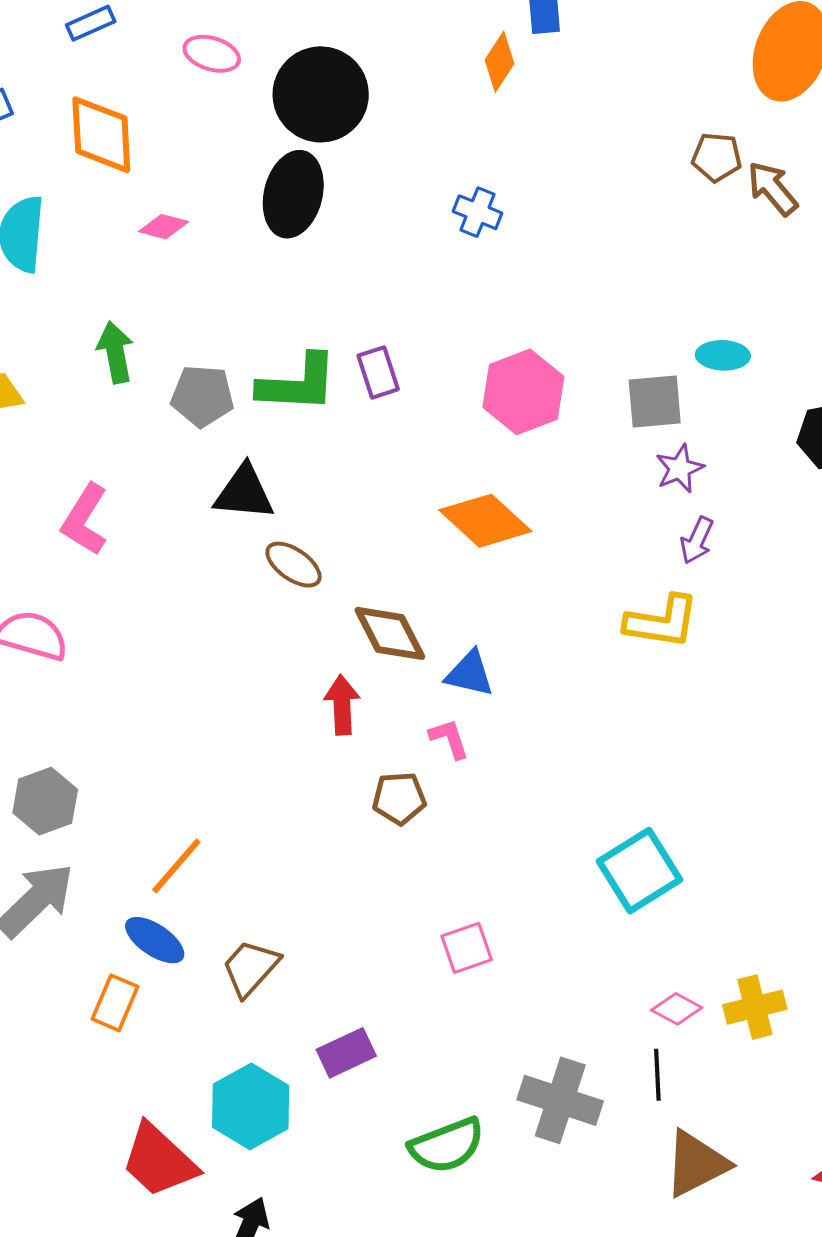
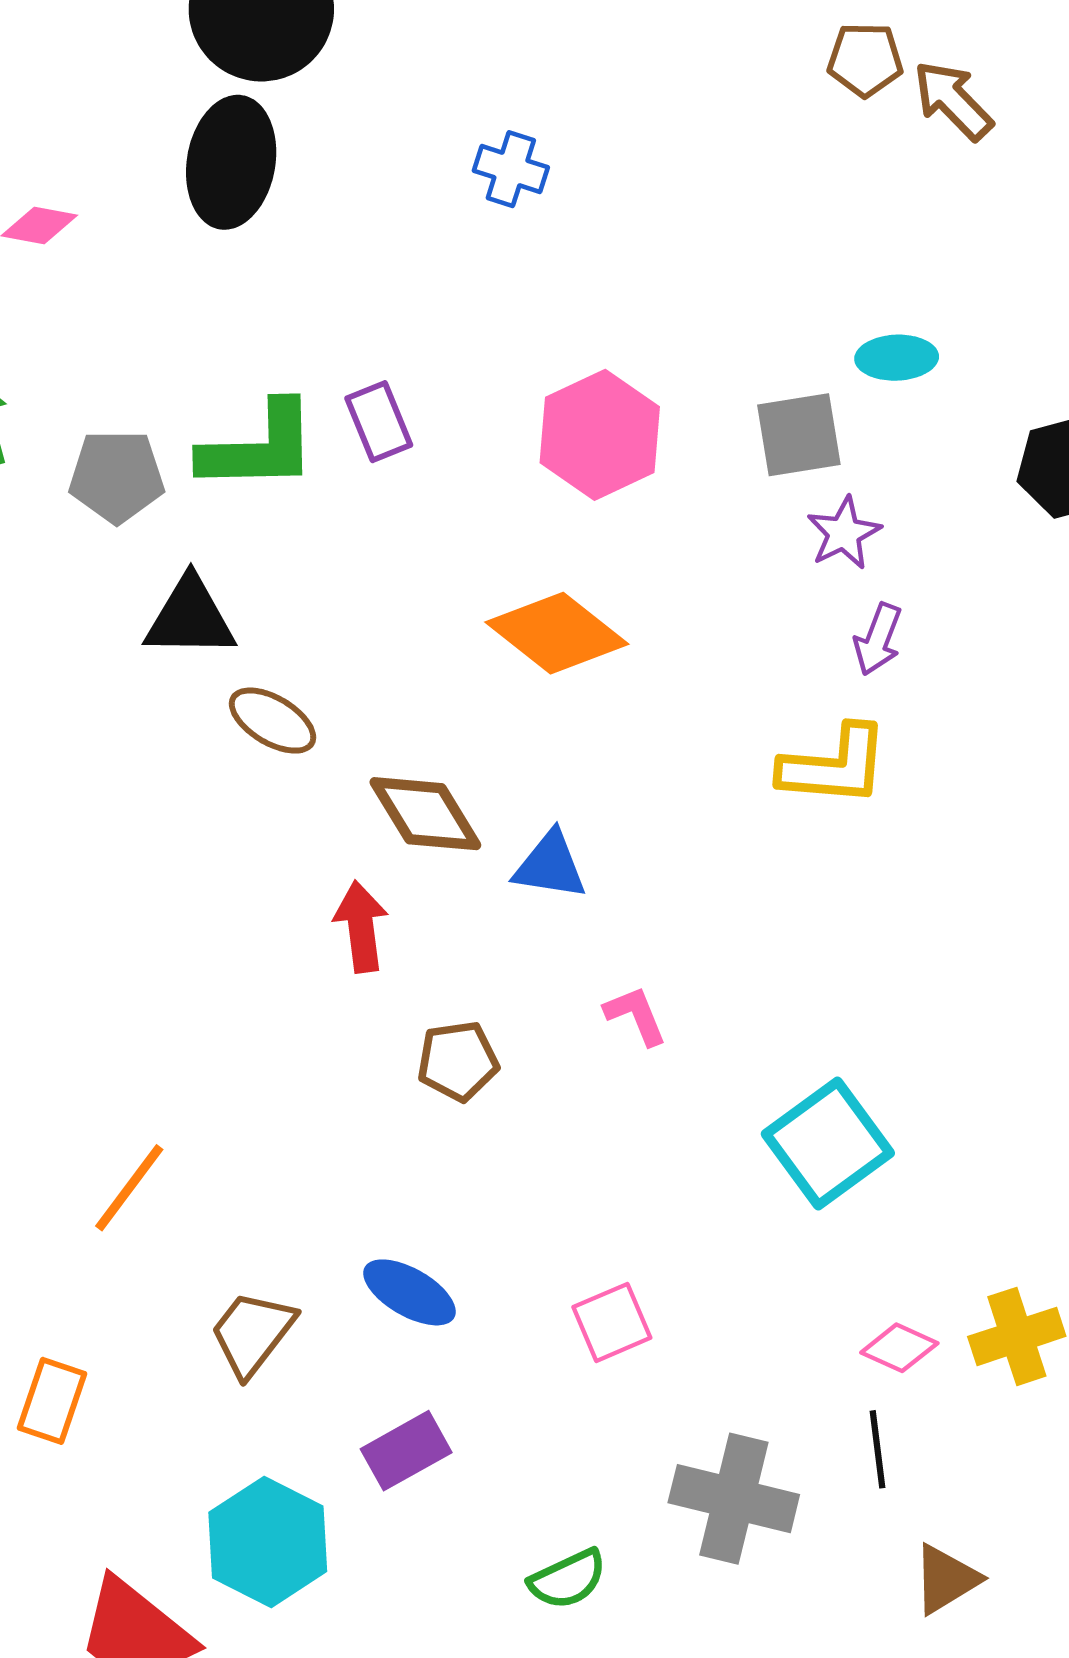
pink L-shape: (449, 739) -> (636, 1015), moved
blue ellipse: (155, 940) -> (410, 1292), moved
pink square: (467, 948) -> (612, 1322), moved
green semicircle: (447, 1145) -> (568, 1579), size x0.7
brown triangle: (696, 1164) -> (946, 1579), size x0.7

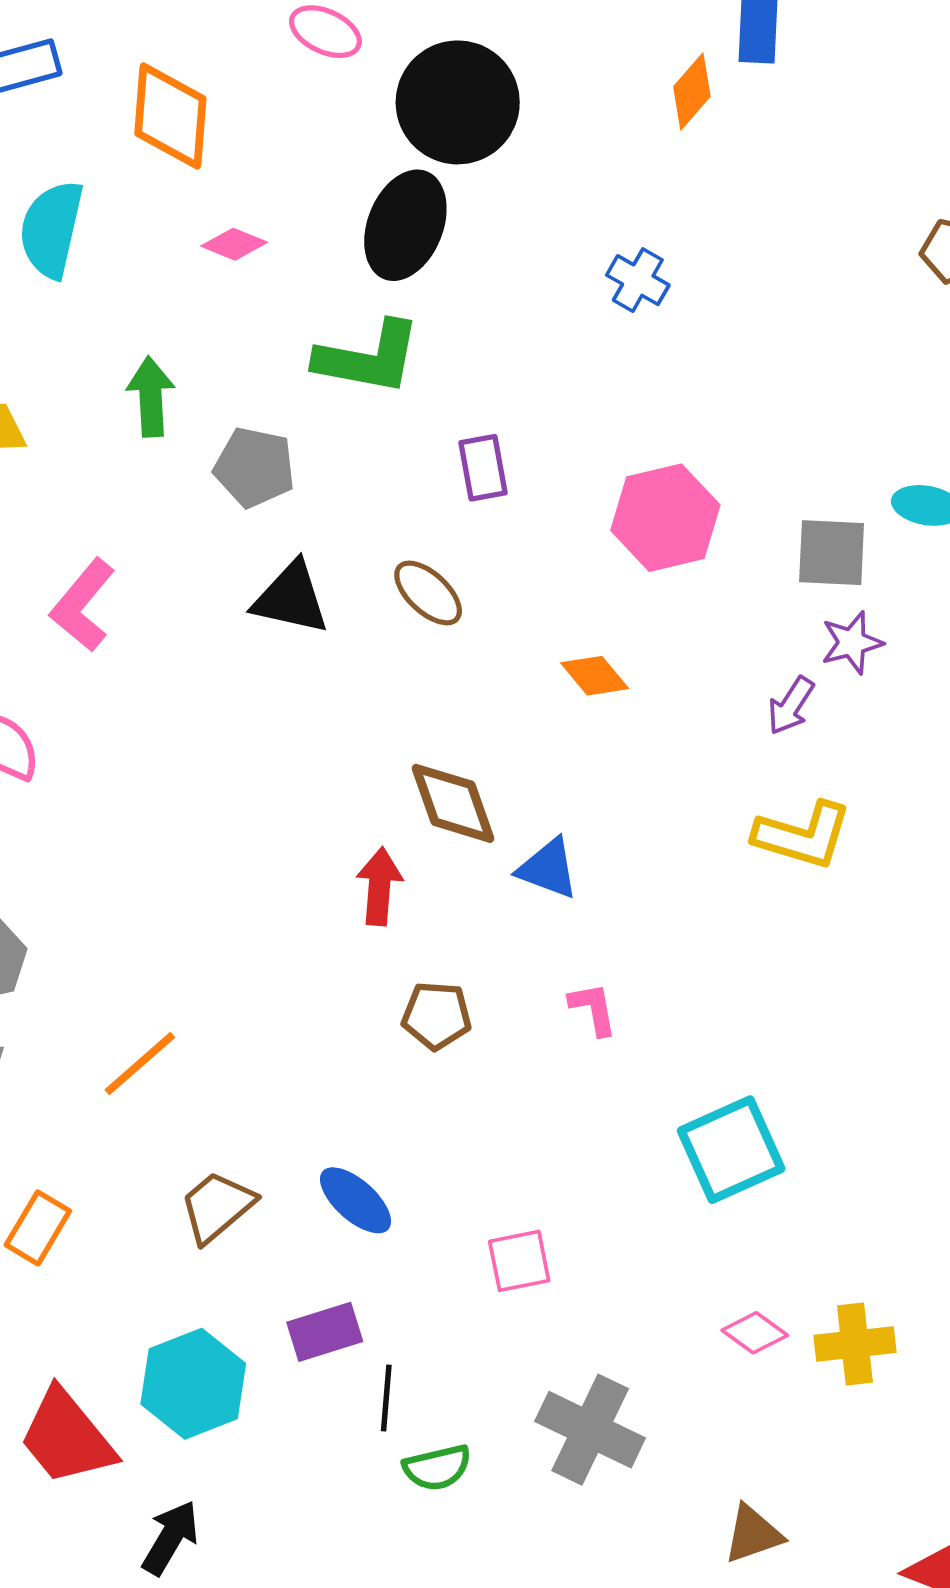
green L-shape: (259, 447) -> (368, 358), moved
orange diamond: (557, 633) -> (595, 676), size x0.6
purple arrow: (878, 639) -> (791, 706), moved
brown ellipse: (273, 721) -> (428, 593), moved
black line: (877, 1449) -> (386, 1398), moved

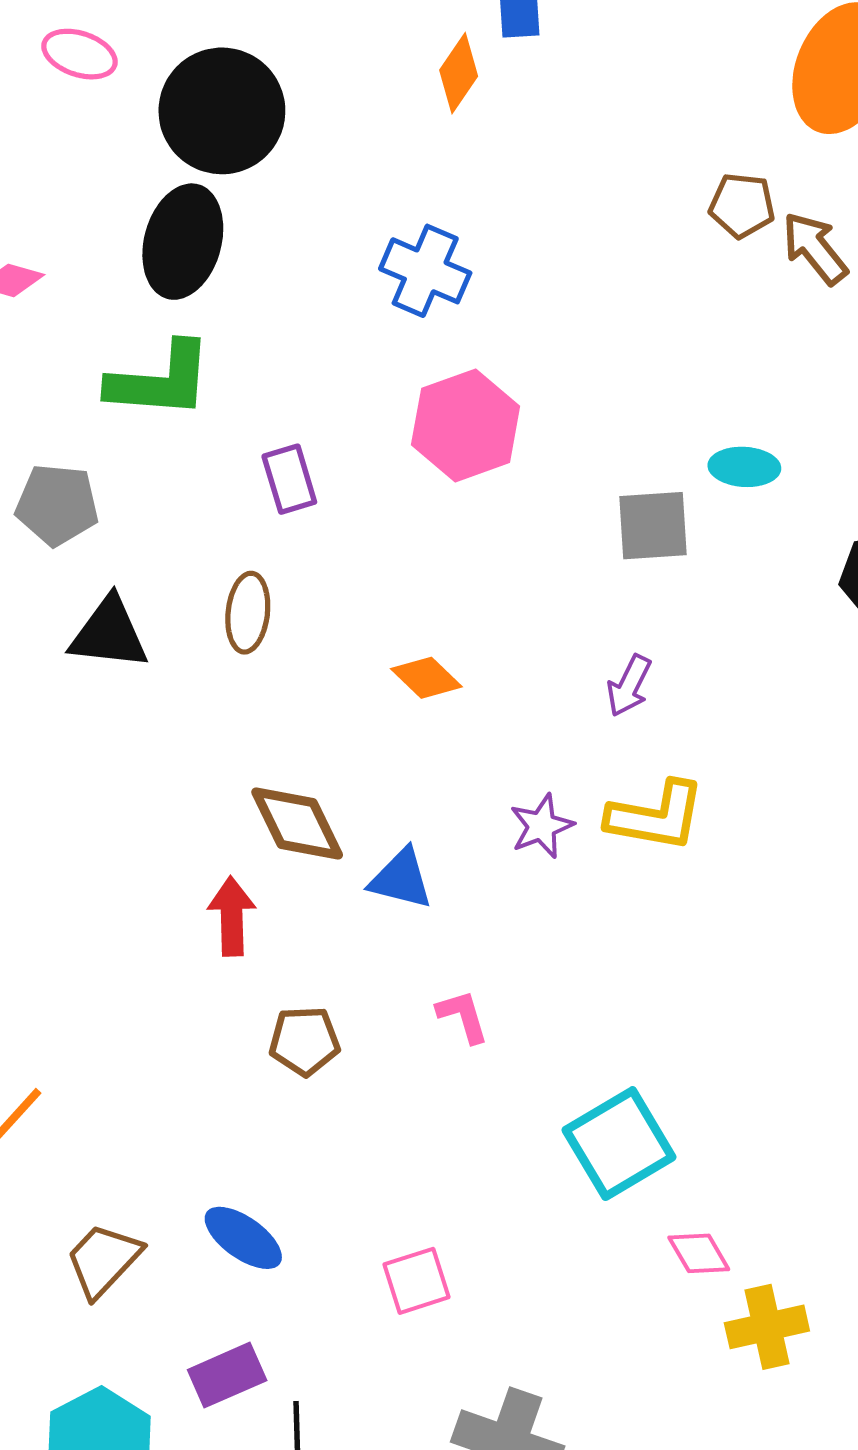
blue cross: (638, 280) -> (425, 271), size x1.4
pink hexagon: (665, 518) -> (466, 425), moved
brown ellipse: (428, 593) -> (248, 613), turned 60
purple star: (852, 643) -> (542, 826), moved
pink diamond: (755, 1333) -> (699, 1253), moved, turned 30

